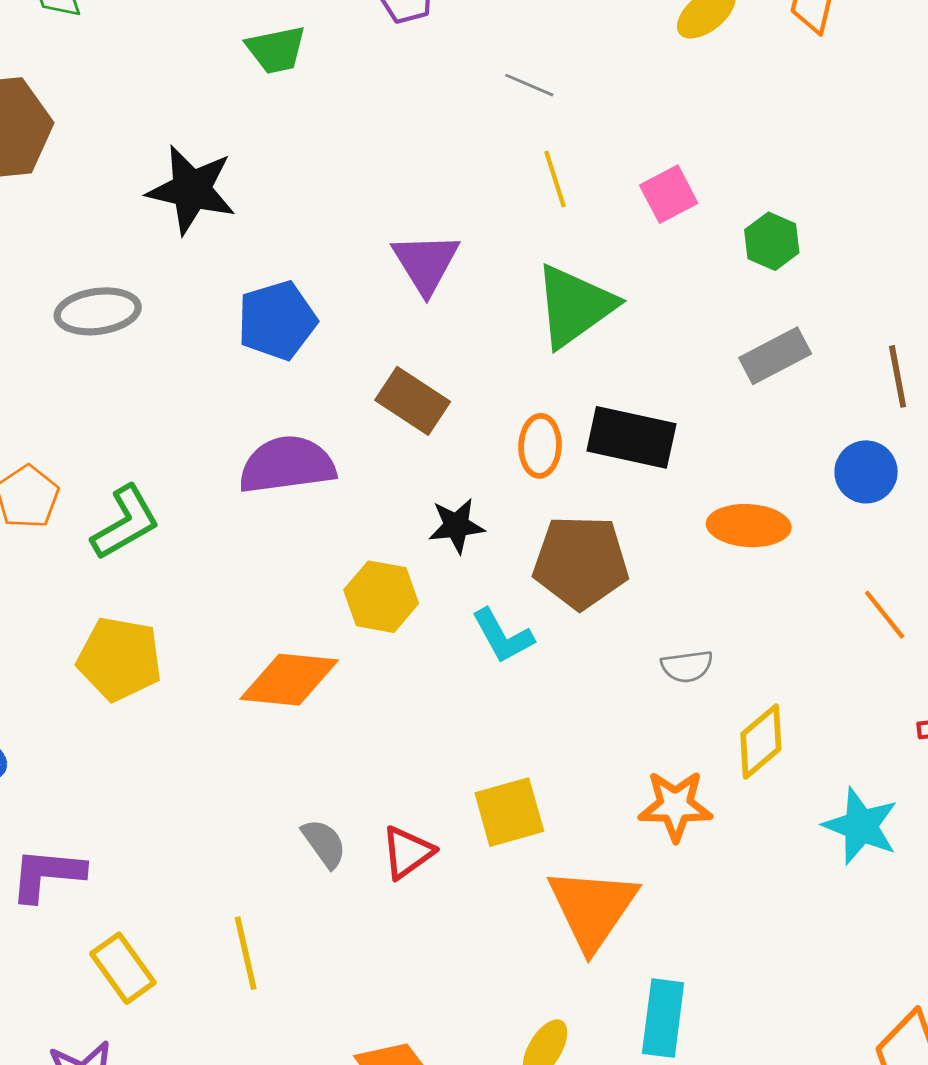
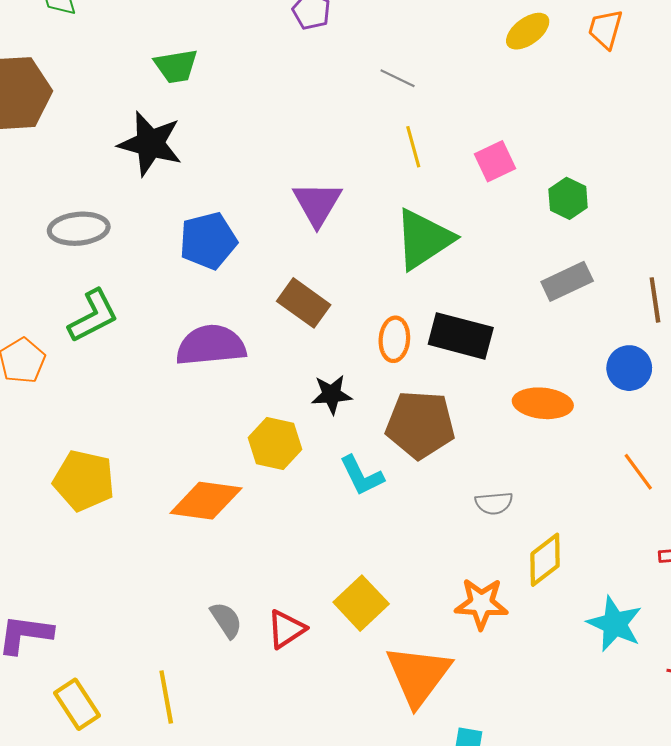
green trapezoid: (276, 50) -> (176, 66), moved
green L-shape: (125, 523) -> (93, 316), moved
yellow square: (509, 812) -> (361, 603), turned -30

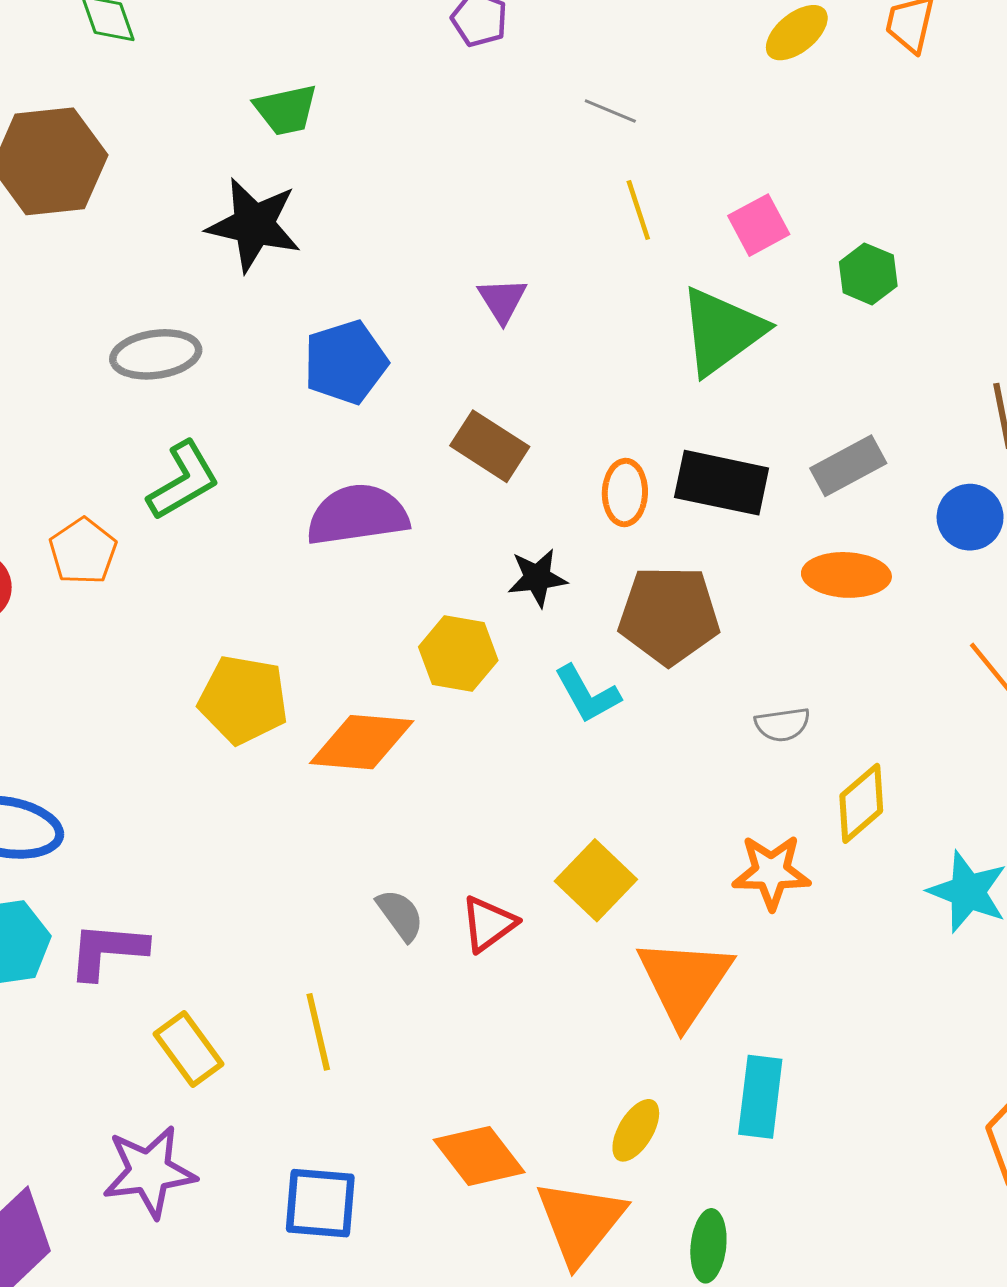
purple triangle: (317, 204) -> (502, 300), size x0.7
green triangle: (424, 239) -> (722, 331), moved
gray rectangle: (567, 281) -> (848, 466), moved
yellow pentagon: (84, 481) -> (243, 700), moved

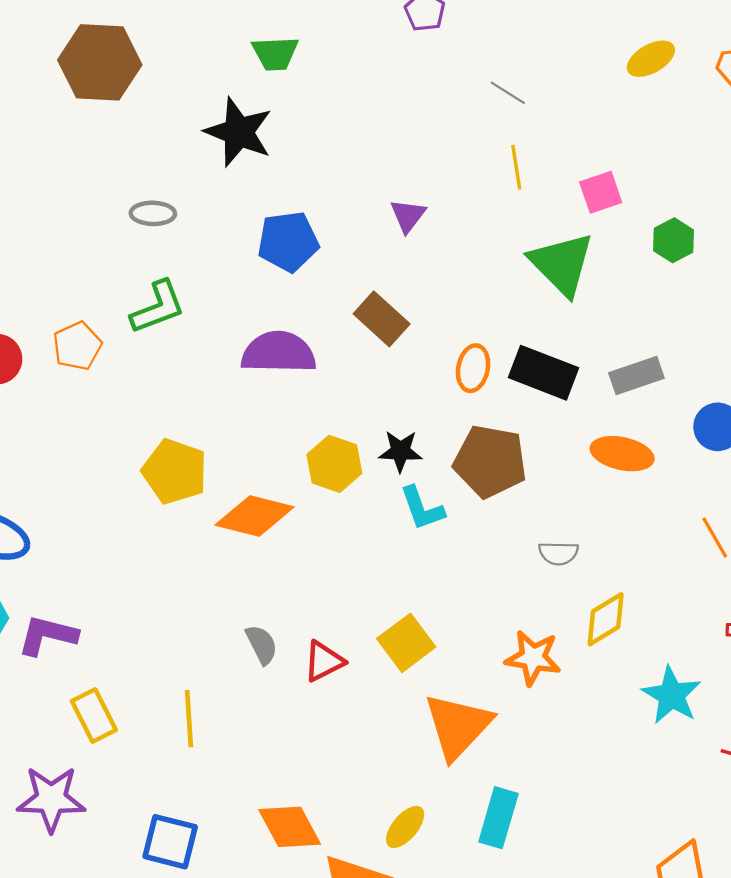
green triangle: (722, 331) -> (562, 264), turned -48
gray ellipse: (156, 354) -> (153, 213), size x0.7
black star: (537, 578) -> (400, 451), moved

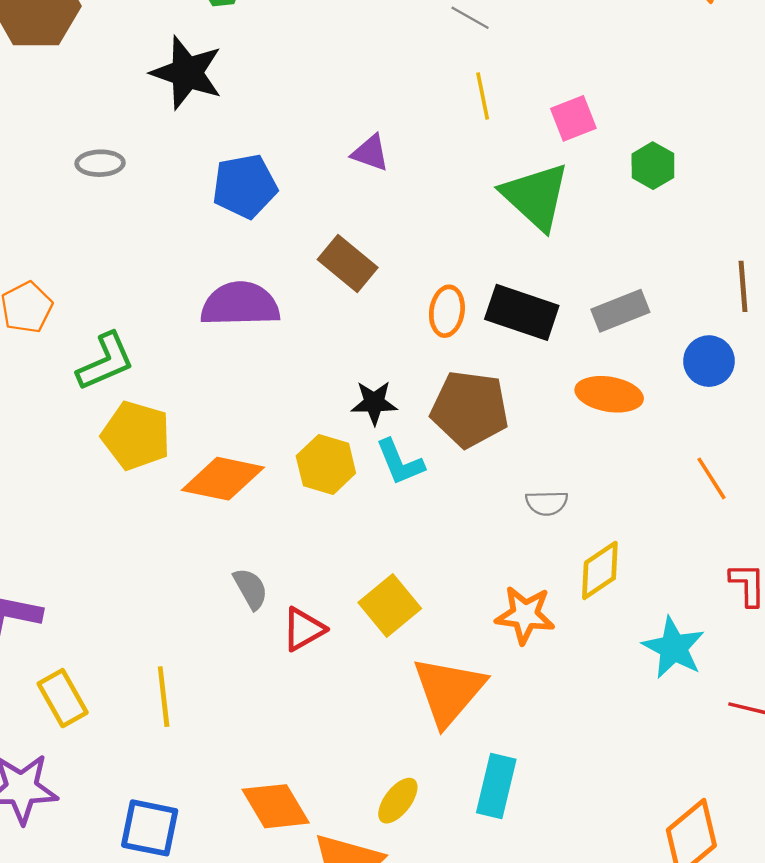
purple triangle: (408, 216) -> (370, 153), turned -45
green L-shape: (158, 307) -> (106, 362), moved
yellow hexagon: (334, 464) -> (326, 465), moved
gray semicircle: (262, 645) -> (251, 589), moved

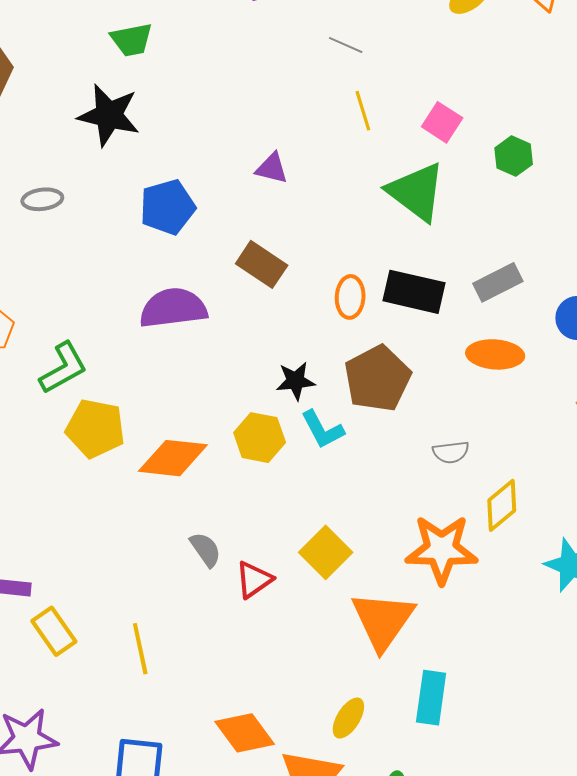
pink square: (573, 118) -> (442, 122), turned -30
brown pentagon: (470, 409) -> (378, 378), turned -30
orange star: (525, 615) -> (442, 549), size x1.4
yellow rectangle: (63, 698) -> (54, 631), moved

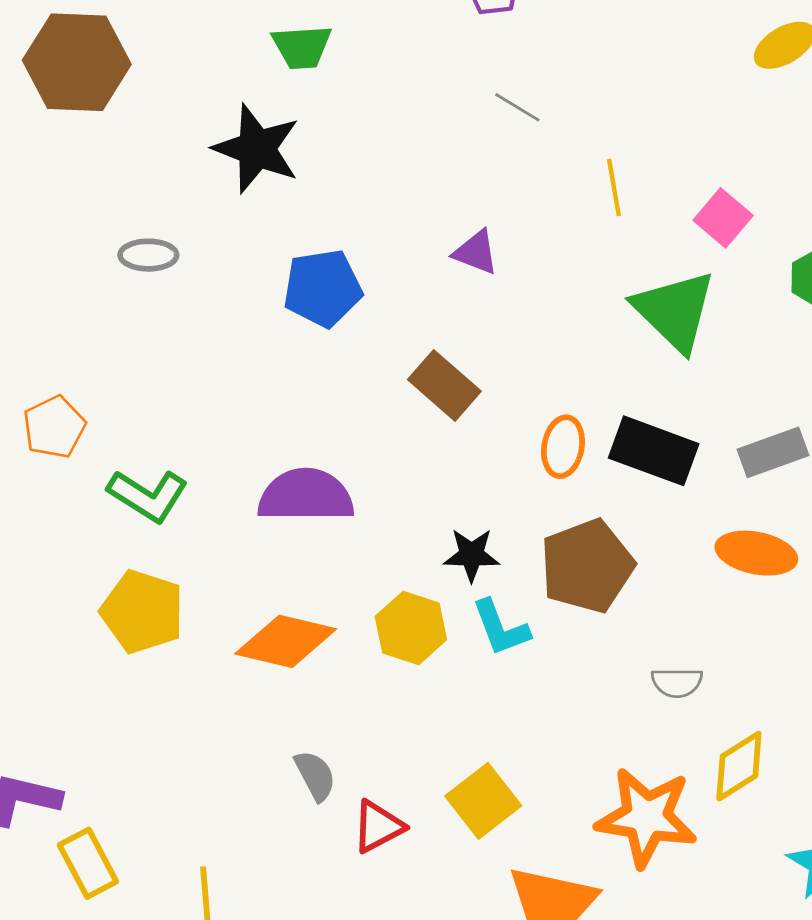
gray line: (346, 45) -> (517, 107), moved
purple semicircle: (173, 308) -> (306, 496), moved
green L-shape: (63, 368) -> (148, 496), turned 54
yellow pentagon: (95, 428) -> (142, 612), moved

